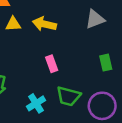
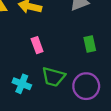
cyan cross: (36, 103) -> (22, 84), turned -36

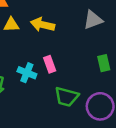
cyan cross: (22, 84) -> (27, 73), moved

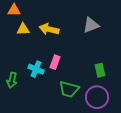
green rectangle: (104, 63) -> (100, 70), moved
pink rectangle: (50, 64) -> (55, 62), turned 40

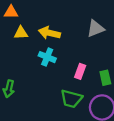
pink rectangle: (55, 62) -> (80, 71), moved
cyan cross: (36, 69) -> (47, 57), moved

